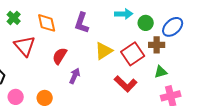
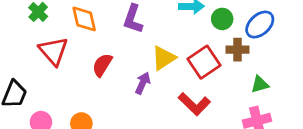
green triangle: (161, 72) -> (260, 84), moved
purple arrow: (75, 76) -> (143, 83), moved

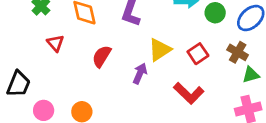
brown cross: (237, 50) -> (238, 52), moved, turned 30
red triangle: (53, 51) -> (55, 43), size x0.6
red square: (204, 62) -> (198, 54), size x0.7

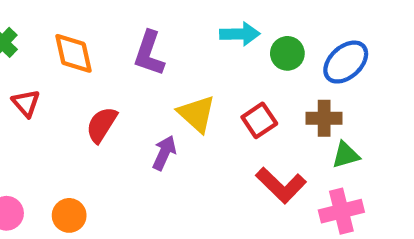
yellow triangle: (160, 50) -> (197, 114), turned -45
brown cross: (238, 52) -> (324, 118), turned -30
red L-shape: (189, 93) -> (281, 185), moved

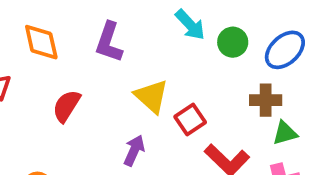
cyan arrow: (240, 34) -> (190, 25), turned 48
red square: (259, 120) -> (190, 119), moved
purple arrow: (164, 153) -> (134, 150), moved

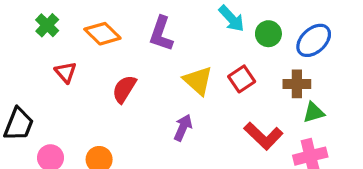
orange diamond: (41, 42) -> (102, 34), turned -33
red square: (190, 119) -> (242, 79), moved

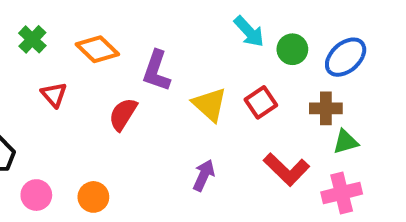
purple L-shape: (161, 34) -> (156, 71), moved
purple arrow: (183, 128) -> (204, 175), moved

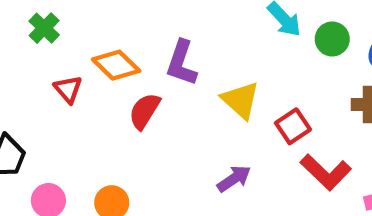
orange diamond: (97, 49) -> (116, 65), moved
red square: (261, 102) -> (293, 126), moved
purple arrow: (204, 175) -> (234, 179), turned 32

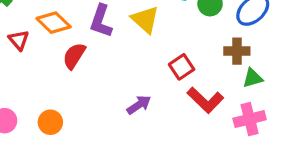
yellow triangle: (241, 100) -> (145, 19), moved

